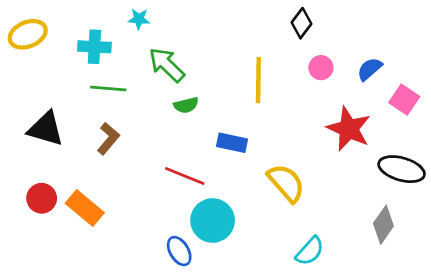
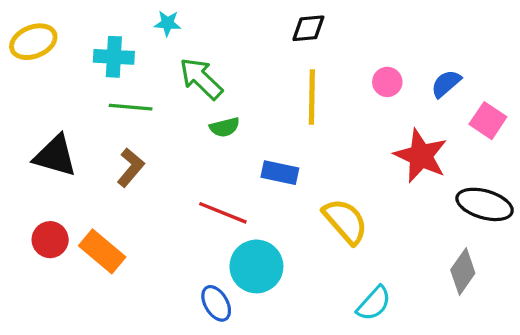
black diamond: (301, 23) -> (308, 28), moved, turned 48

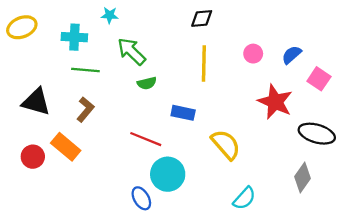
orange rectangle: (102, 251) -> (66, 147), moved

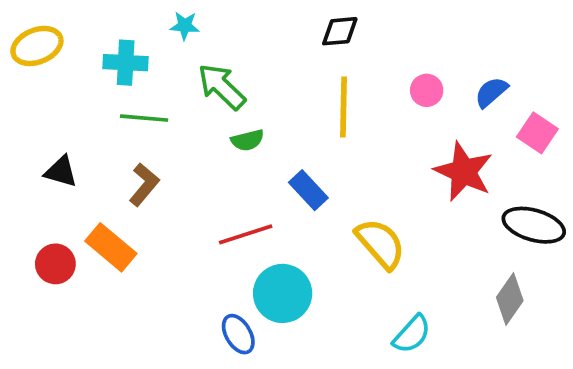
black triangle: (36, 102) -> (61, 172), size x0.7
blue rectangle: (183, 113) -> (308, 190), turned 35
red line: (146, 139) -> (246, 234), turned -40

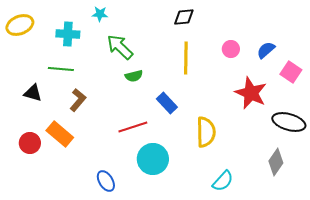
green line: (144, 118) -> (61, 69), moved
yellow semicircle: (380, 244) -> (206, 132), turned 40
blue ellipse: (238, 334) -> (106, 181), moved

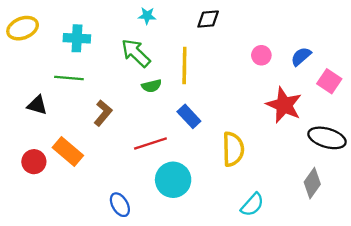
cyan star: (100, 14) -> (147, 16), moved
yellow line: (186, 58) -> (184, 65), moved
brown L-shape: (78, 100) -> (103, 113), moved

